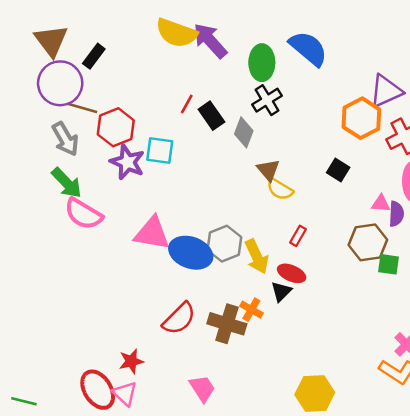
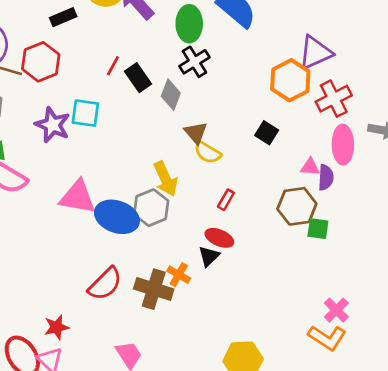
black rectangle: (94, 56) -> (63, 17), moved, turned 30
red hexagon: (116, 127) -> (41, 62), moved
yellow arrow: (257, 257) -> (166, 179), moved

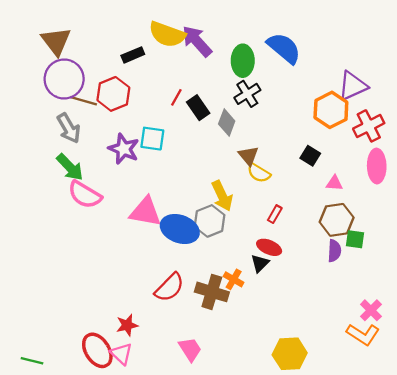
pink triangle: (310, 167) -> (334, 183), moved
purple semicircle: (326, 177) -> (334, 251), moved

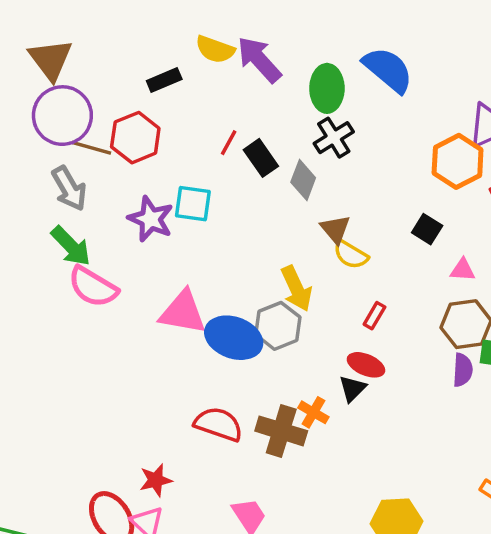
yellow semicircle: (167, 34) -> (215, 49), size x0.7
red semicircle: (169, 287) -> (218, 424), turned -116

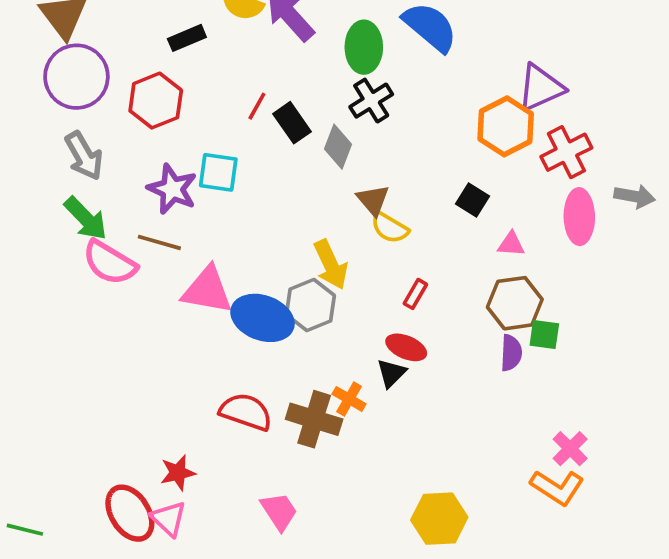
brown line: (91, 148) -> (159, 242), moved

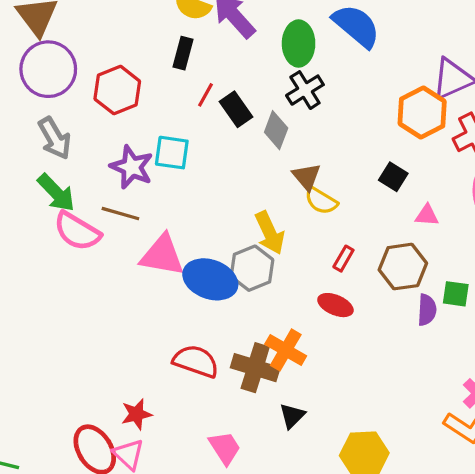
black rectangle: (187, 38) -> (183, 53), moved, turned -52
brown hexagon: (515, 303) -> (403, 267), moved
black triangle: (391, 373) -> (292, 416), moved
orange cross: (349, 399) -> (286, 350), size x1.4

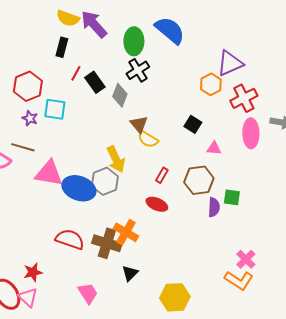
red hexagon: (117, 90) -> (28, 86), moved
orange hexagon: (422, 112) -> (211, 84), size x0.7
purple star: (132, 167) -> (30, 118), size x0.6

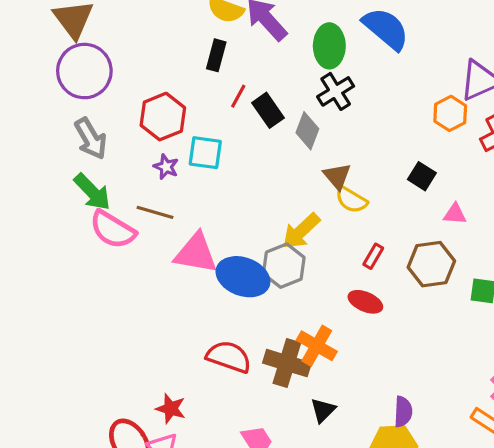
yellow arrow: (116, 159) -> (301, 231), turned 72
purple semicircle: (214, 207) -> (403, 412), moved
red star: (33, 272) -> (171, 409), turned 30

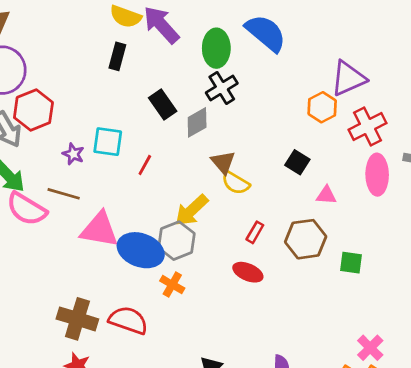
red line: (238, 96) -> (145, 165), moved
red hexagon: (163, 117) -> (33, 110), moved
gray diamond: (307, 131) -> (197, 122), turned 40
orange cross: (317, 346) -> (172, 285), moved, size x0.7
brown cross: (287, 363) -> (77, 319), moved

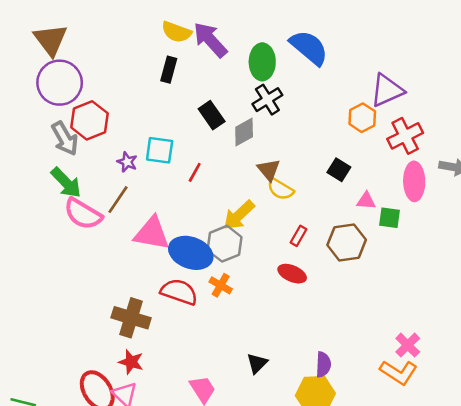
brown line: (64, 194) -> (118, 200), turned -72
green square: (351, 263) -> (390, 218), moved
red semicircle: (128, 320) -> (179, 292), moved

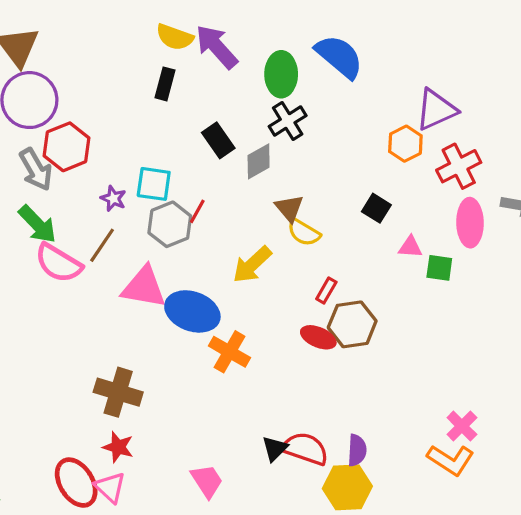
brown hexagon: (347, 242) -> (352, 324), moved
gray hexagon: (225, 244) -> (170, 224), moved
orange cross: (221, 285) -> (230, 352), size x1.4
red semicircle: (179, 292) -> (305, 449), moved

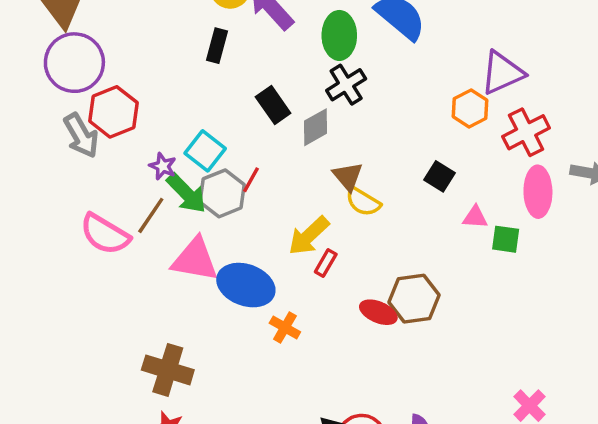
cyan square: (154, 184) -> (205, 151), turned 30
green arrow: (37, 224) -> (186, 193), moved
red rectangle: (326, 290) -> (326, 263), moved
orange cross: (230, 352) -> (285, 327), size x0.7

